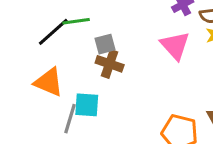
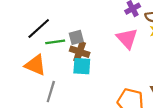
green line: (76, 21) -> (55, 42), moved
cyan square: (87, 105) -> (82, 66), moved

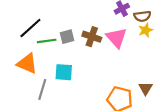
brown cross: (80, 52) -> (92, 37), moved
cyan square: (82, 66) -> (64, 72), moved

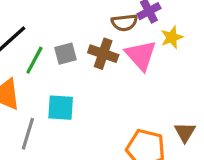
brown semicircle: (142, 16) -> (124, 23), moved
yellow star: (146, 30) -> (172, 37), moved
green line: (47, 41) -> (34, 60), turned -54

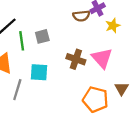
brown cross: (103, 54) -> (76, 59), moved
pink triangle: (141, 55) -> (102, 58), moved
green line: (34, 60) -> (22, 41), turned -36

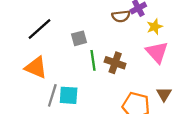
green line: (22, 41) -> (93, 60), moved
pink triangle: (102, 58) -> (157, 52), moved
cyan square: (39, 72) -> (69, 95), moved

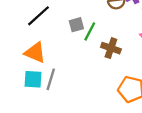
green line: (93, 60) -> (90, 31), moved, turned 36
cyan square: (69, 95) -> (33, 79), moved

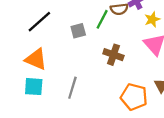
green line: (90, 31) -> (102, 19), moved
gray line: (51, 79) -> (72, 88), moved

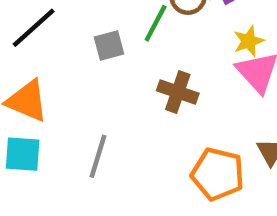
yellow star: (152, 19) -> (249, 41), moved

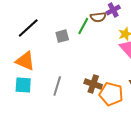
brown cross: (178, 92) -> (93, 84), moved

